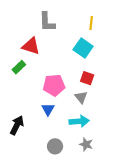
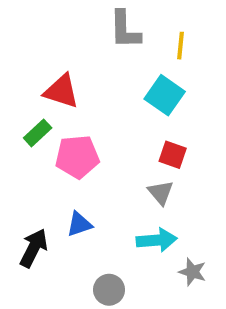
gray L-shape: (47, 22) -> (125, 30), moved
pink pentagon: (54, 85) -> (77, 157), moved
blue triangle: (48, 109) -> (79, 224), moved, turned 40
gray star: (86, 144) -> (192, 272), moved

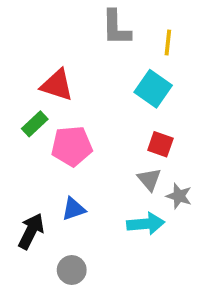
gray star: (192, 272) -> (179, 196), moved
gray circle: (109, 290) -> (72, 270), moved

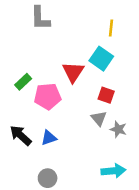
gray L-shape: (116, 28) -> (40, 18), moved
red triangle: (57, 85) -> (73, 72), moved, turned 45
cyan arrow: (146, 224) -> (113, 171), moved
black arrow: (31, 231) -> (21, 135), moved, turned -75

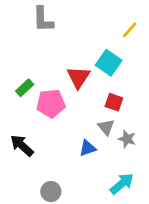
yellow line: (111, 28) -> (130, 30), moved, turned 35
blue triangle: (49, 138) -> (88, 148), moved
cyan arrow: (113, 171) -> (122, 184), turned -35

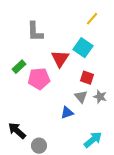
gray L-shape: (43, 19) -> (35, 32), moved
yellow line: (130, 30) -> (92, 19), moved
gray star: (127, 139) -> (100, 97), moved
black arrow: (22, 146) -> (17, 131), moved

